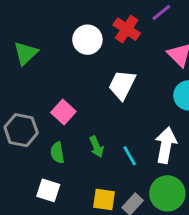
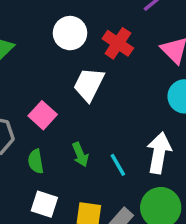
red cross: (127, 29) -> (118, 43), moved
white trapezoid: (122, 85) -> (89, 84), moved
white square: (48, 190) -> (44, 204), moved

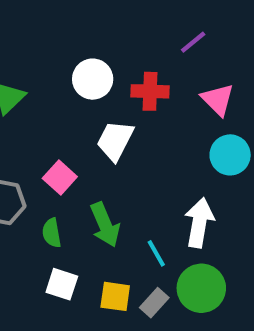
red cross: (118, 43) -> (150, 91), turned -32
green arrow: (80, 155) -> (105, 225), size x1.5
cyan line: (118, 165) -> (156, 253), moved

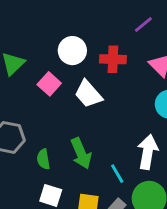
white trapezoid: (115, 141) -> (88, 94), turned -68
pink square: (60, 177) -> (49, 84), moved

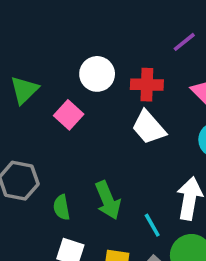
white trapezoid: (88, 94) -> (149, 127), moved

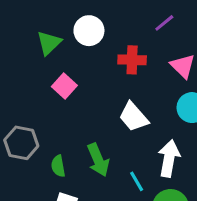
white circle: (97, 74) -> (89, 31), moved
green triangle: (24, 90) -> (49, 43), moved
white trapezoid: (149, 127) -> (134, 117), moved

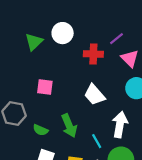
purple line: (164, 23) -> (117, 39), moved
pink square: (64, 86) -> (45, 87), moved, turned -35
green semicircle: (58, 166) -> (40, 130), turned -56

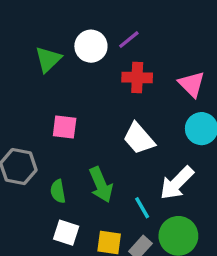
purple line: (117, 39) -> (129, 40), moved
white arrow: (120, 125) -> (177, 183), turned -145
green semicircle: (40, 130) -> (58, 191), turned 56

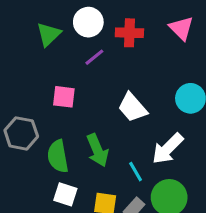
purple line: (129, 40) -> (94, 57), moved
red cross: (137, 77) -> (129, 33), moved
pink triangle: (192, 84) -> (181, 28), moved
green semicircle: (58, 191) -> (58, 156), size x1.5

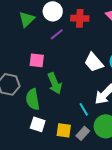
white trapezoid: (133, 107) -> (94, 62), moved
green arrow: (97, 150) -> (55, 83), moved

